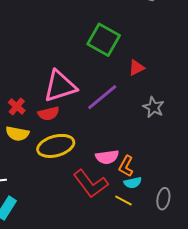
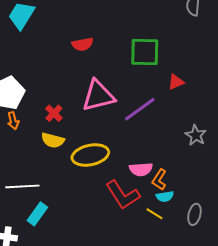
green square: (104, 40) -> (145, 52), turned -32
gray star: (153, 107) -> (196, 135), moved
red semicircle: (49, 113) -> (82, 44), moved

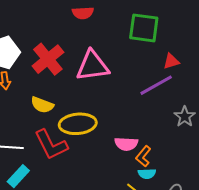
purple line: (140, 109) -> (156, 85), moved
red cross: (54, 113) -> (48, 59), moved, size x1.8
red L-shape: (123, 195) -> (51, 145), moved

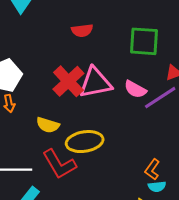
red cross: (48, 59) -> (68, 81), moved
pink semicircle: (126, 144) -> (135, 89), moved, turned 30

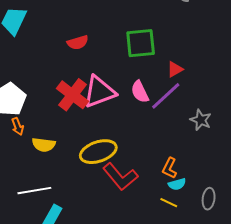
pink semicircle: (135, 89) -> (140, 92), turned 45
yellow semicircle: (48, 125) -> (44, 145), moved
red L-shape: (59, 164) -> (120, 177), moved

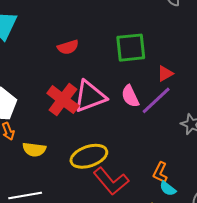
cyan semicircle: (177, 184) -> (168, 189), turned 54

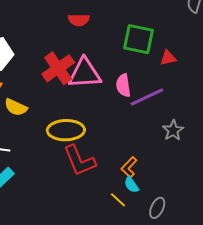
red triangle: (165, 74) -> (168, 58), moved

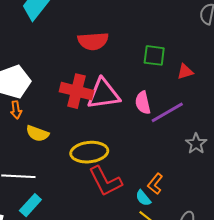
red semicircle: (79, 20) -> (93, 41), size x1.4
green square: (138, 39) -> (154, 55), size x0.7
red cross: (58, 68) -> (76, 91), turned -36
cyan semicircle: (131, 185) -> (143, 198), moved

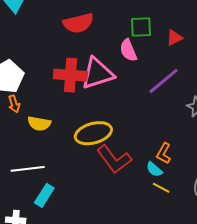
pink semicircle: (143, 103) -> (128, 50), moved

